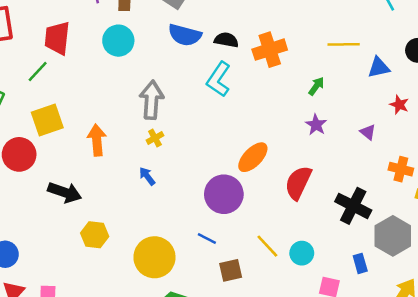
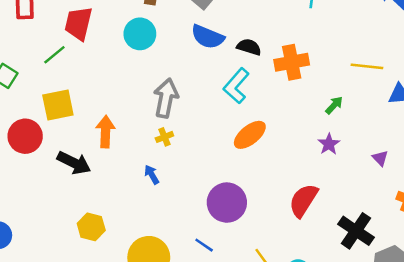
orange ellipse: (253, 157) -> (250, 135), moved
black arrow: (65, 192) -> (74, 163), moved

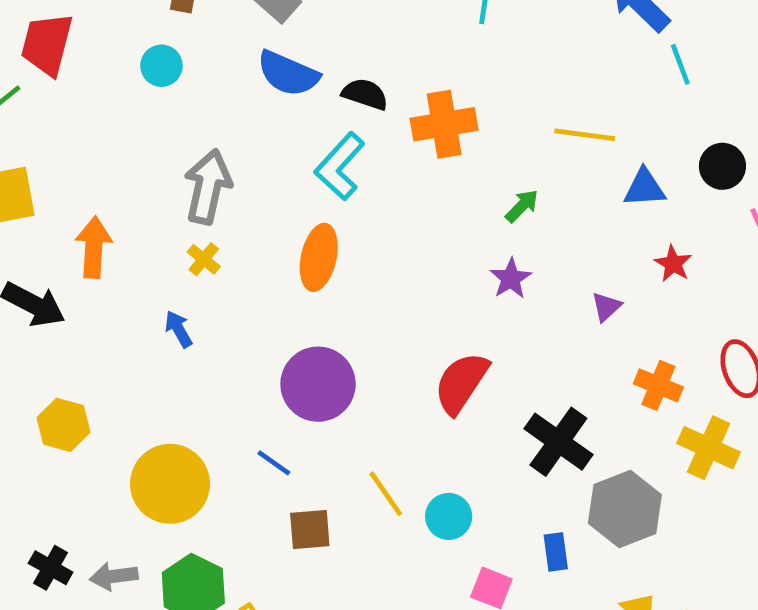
cyan circle: (140, 34) -> (161, 66), size x0.7
orange ellipse: (250, 135) -> (319, 257), moved, turned -40
yellow cross: (164, 137) -> (204, 259), turned -30
purple triangle: (380, 158) -> (606, 307), turned 30

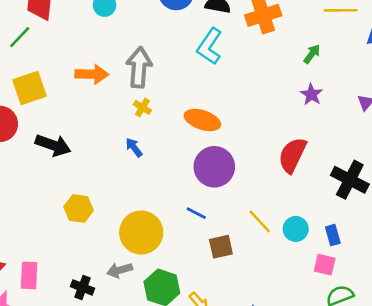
orange arrow: (94, 247) -> (92, 74), moved, turned 96
orange ellipse: (319, 257) -> (202, 120), moved, turned -76
blue rectangle: (556, 552) -> (333, 235), moved
gray arrow: (114, 576) -> (120, 270), moved

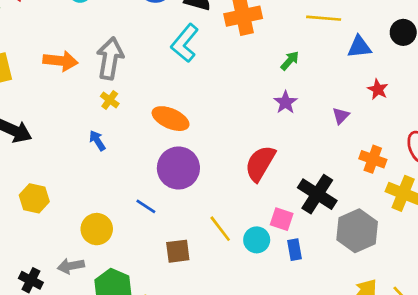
blue line: (196, 213) -> (146, 206), moved
yellow circle: (141, 233) -> (97, 229), size x0.7
pink square: (325, 265) -> (282, 219), moved

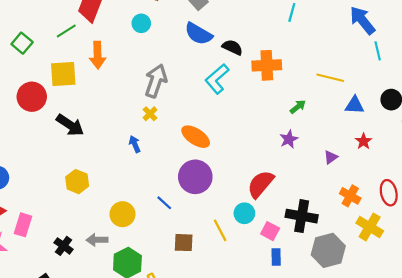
orange arrow: (60, 61) -> (98, 55), moved, turned 72
black cross: (317, 194) -> (302, 216), turned -32
cyan circle: (257, 240) -> (244, 213), moved

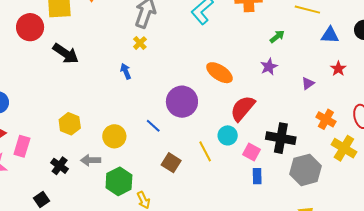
orange ellipse: (196, 137) -> (219, 73), moved
yellow hexagon: (77, 182) -> (70, 124), moved
brown square: (184, 243) -> (171, 163), turned 30

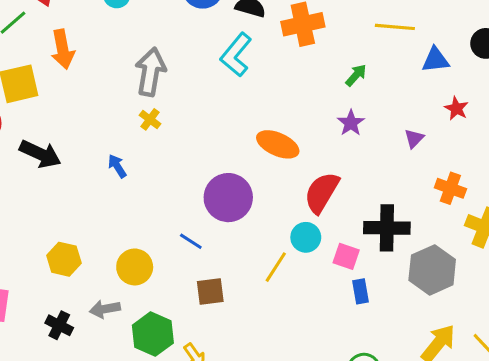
blue arrow: (126, 71) -> (117, 166), moved
yellow line: (205, 151) -> (276, 267), turned 70
brown square: (171, 163) -> (210, 291), moved, turned -30

